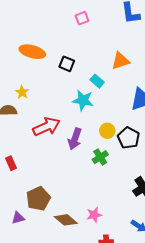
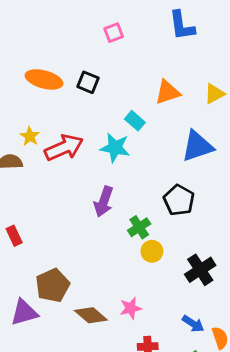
black square: (67, 64) -> (88, 82), moved
red arrow: (46, 127) -> (64, 148), moved
yellow circle: (107, 131) -> (152, 251), moved
purple triangle: (18, 218) -> (24, 312), size x1.5

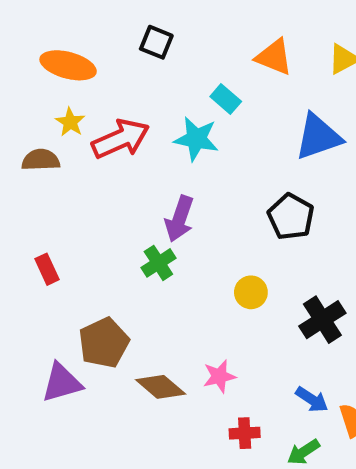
orange ellipse: (44, 79) -> (68, 65), moved
orange triangle: (168, 92) -> (274, 57), turned 40
green cross: (139, 227) -> (158, 263), moved

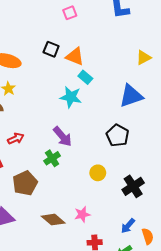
orange triangle: (274, 57) -> (75, 56), moved
red arrow: (121, 139) -> (16, 139), moved, size x0.6
purple arrow: (179, 219) -> (62, 136), turned -60
brown pentagon: (104, 343) -> (25, 183), moved
blue arrow: (312, 399) -> (128, 226), turned 98

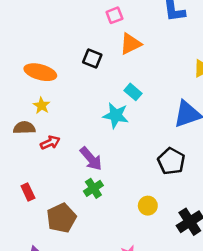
orange triangle: (75, 56) -> (131, 44), moved, turned -48
purple arrow: (62, 136) -> (91, 159), moved
red arrow: (16, 139) -> (50, 143), moved

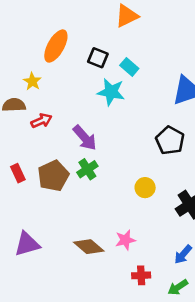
black square: (92, 59) -> (98, 58), moved
orange ellipse: (40, 72) -> (56, 46), moved, turned -76
brown pentagon: (61, 218) -> (53, 176), moved

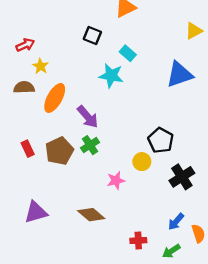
orange ellipse: (56, 46) -> (55, 98), moved
black square: (98, 58) -> (92, 36), moved
red arrow: (41, 121) -> (25, 45), moved
black pentagon: (170, 140) -> (161, 140), moved
pink star: (125, 240) -> (116, 180), moved

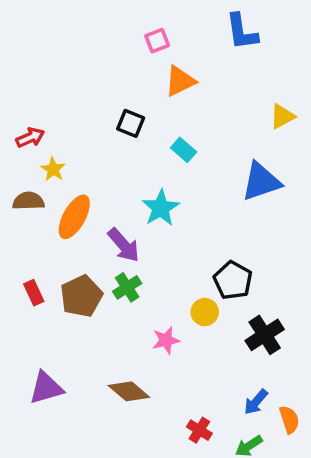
cyan star: (111, 76) -> (161, 208), moved, turned 30
red cross: (138, 241) -> (199, 430), turned 35

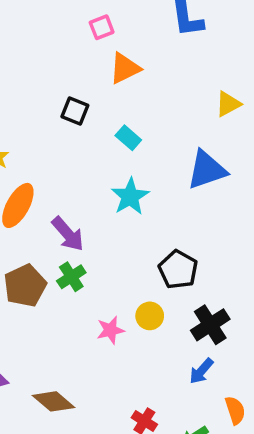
cyan star: (161, 208) -> (130, 197), moved
yellow circle: (205, 312) -> (150, 316), moved
brown diamond: (129, 391) -> (54, 401), moved
blue arrow: (256, 402) -> (201, 371), moved

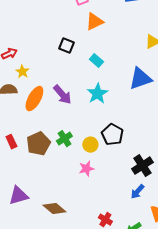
purple arrow: (68, 234) -> (62, 95), moved
black pentagon: (178, 270) -> (112, 135), moved
yellow circle: (150, 316) -> (90, 145), moved

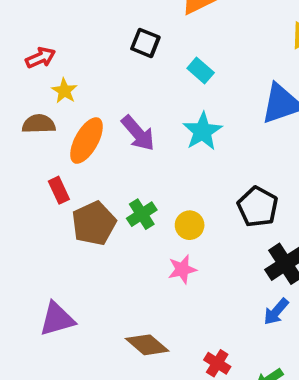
black pentagon: (112, 135) -> (258, 207), moved
red rectangle: (11, 142) -> (59, 190), moved
brown diamond: (54, 209) -> (147, 345), moved

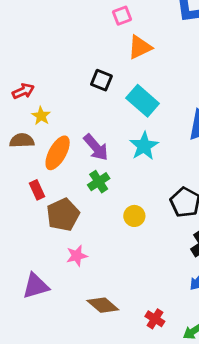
cyan rectangle: (201, 71) -> (143, 101), size x1.6
green cross: (142, 214) -> (99, 182), moved
pink star: (182, 269) -> (77, 256), moved

